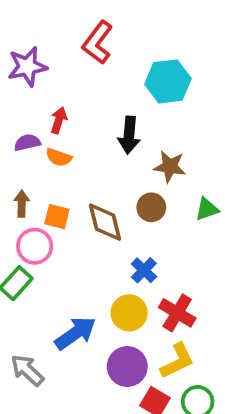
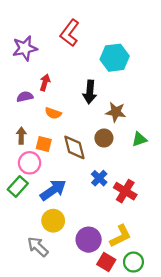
orange semicircle: (59, 157) -> (53, 113), moved
yellow circle: (129, 313) -> (53, 221), moved
red cross: (177, 313) -> (125, 191), moved
blue arrow: (75, 333) -> (53, 190), moved
gray arrow: (27, 370) -> (38, 247), moved

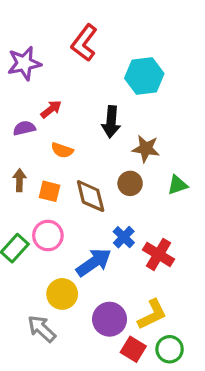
red arrow: (45, 83) -> (51, 109), turned 35
pink circle: (30, 163) -> (48, 236), moved
blue arrow: (53, 190) -> (94, 262), moved

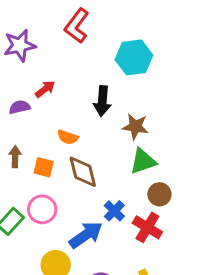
orange semicircle: (62, 150) -> (68, 137), moved
brown circle: (130, 183) -> (159, 194), moved
green triangle: (177, 185) -> (143, 161), moved, size x1.4

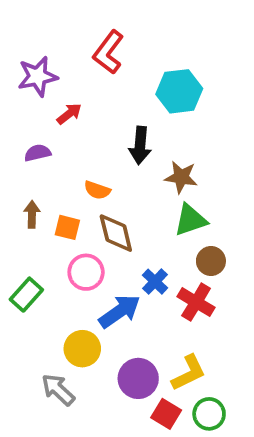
red arrow: (45, 89) -> (69, 114), moved
pink circle: (42, 209) -> (86, 272), moved

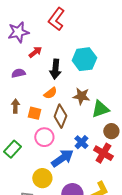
cyan hexagon: (179, 91) -> (84, 59), moved
black arrow: (140, 145) -> (55, 69), moved
brown star: (181, 177) -> (81, 96), moved
orange semicircle: (97, 190) -> (50, 93), turned -56
brown diamond: (116, 233) -> (60, 116), turned 35

